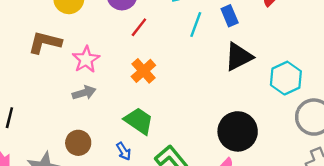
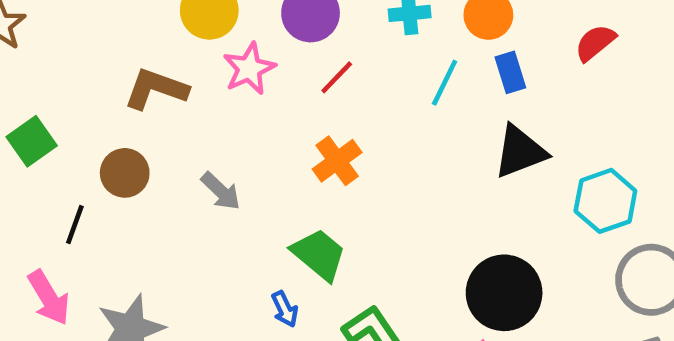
pink star: (86, 59) -> (249, 69), moved
gray arrow: (84, 93) -> (221, 191), turned 55
brown circle: (78, 143) -> (125, 173), moved

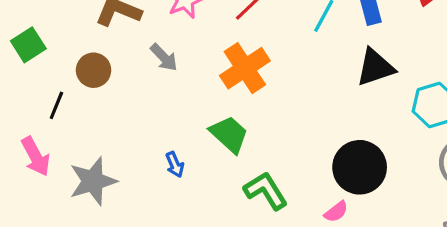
orange cross: (337, 161) -> (245, 68), size x1.4
gray arrow: (221, 191) -> (164, 57), moved
blue arrow: (285, 309) -> (175, 165), moved

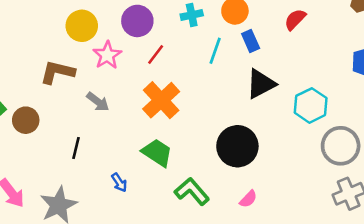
brown circle: (94, 70) -> (26, 120), moved
black line: (56, 105) -> (76, 148), moved
black circle: (360, 167) -> (237, 146), moved

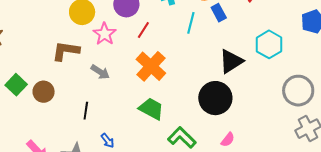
black triangle: (261, 84) -> (231, 61), moved
cyan hexagon: (311, 105) -> (269, 44), moved
blue arrow: (119, 182) -> (108, 141), moved

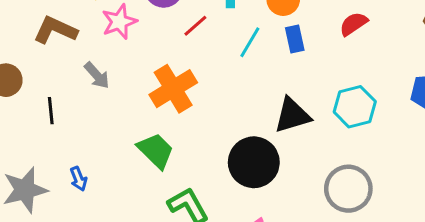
red line: (143, 30) -> (195, 26), moved
gray circle: (298, 91) -> (348, 189), moved
black line: (86, 111) -> (51, 111), moved, turned -30

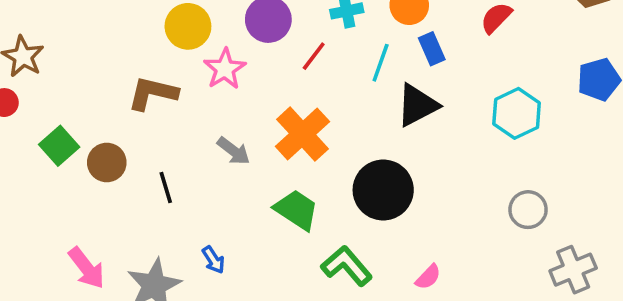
gray arrow: (97, 75) -> (234, 151), moved
black triangle: (292, 115) -> (417, 105), moved
black circle: (254, 162) -> (383, 190), moved
gray circle: (348, 189) -> (528, 210), size x0.7

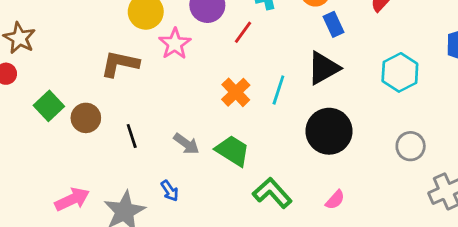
cyan line: (381, 63) -> (278, 90), moved
orange cross: (302, 134) -> (236, 92), size x0.7
gray arrow: (234, 151) -> (186, 144), moved
black circle: (383, 190) -> (329, 131), moved
pink arrow: (86, 268) -> (72, 199), turned -76

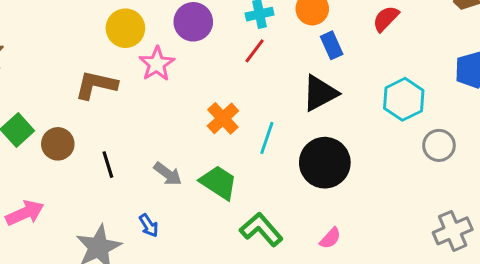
red line: (243, 32) -> (255, 51), moved
cyan line: (278, 90) -> (267, 138), moved
gray circle: (411, 146) -> (439, 145), moved
pink arrow: (72, 199) -> (25, 213), moved

